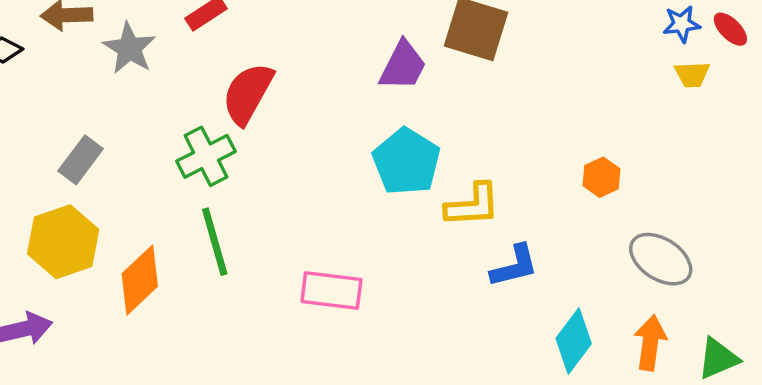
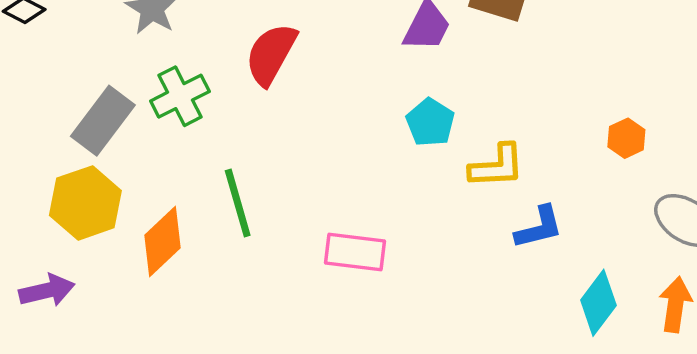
green cross: (206, 156) -> (180, 96), moved
gray rectangle: (81, 160) -> (103, 121), size x1.4
cyan pentagon: (406, 162) -> (430, 122), size x0.7

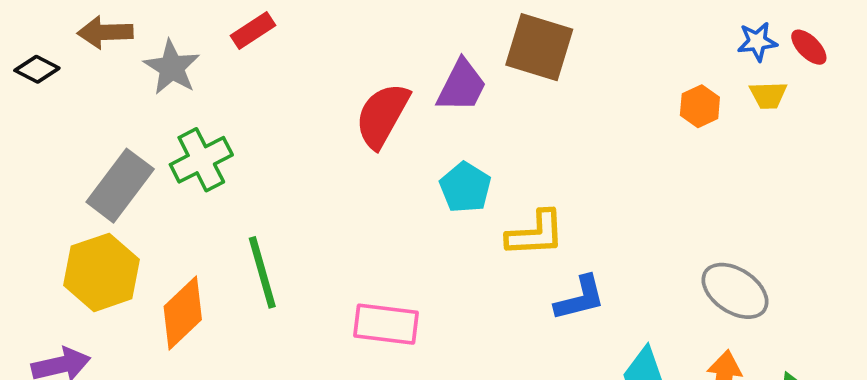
red semicircle: (271, 54) -> (382, 115), moved
orange hexagon: (626, 138) -> (700, 106), moved

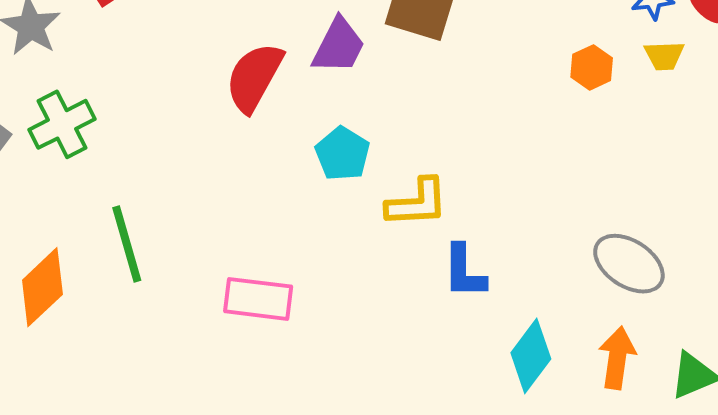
blue L-shape: (580, 298) -> (464, 271), turned 104

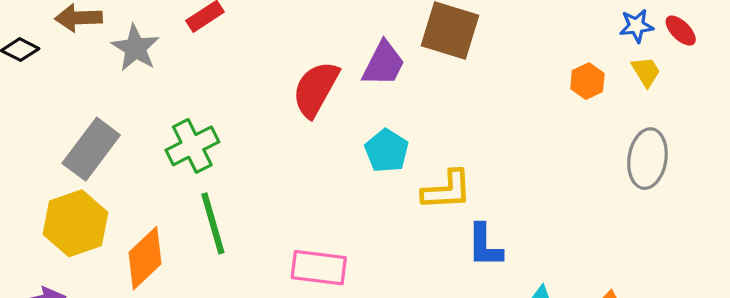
yellow trapezoid: (664, 56) -> (646, 72), turned -120
green cross: (62, 124) -> (192, 146), moved
gray ellipse: (629, 264) -> (647, 159), moved, turned 66

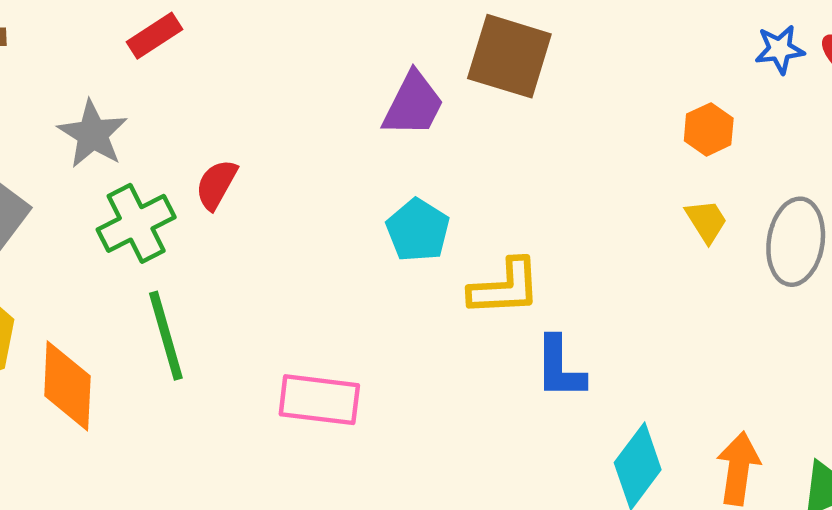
gray star: (135, 48) -> (93, 134), moved
yellow trapezoid: (646, 72) -> (706, 221), moved
red semicircle: (316, 89) -> (216, 184), moved, size x0.6
orange diamond: (145, 258) -> (67, 386), turned -44

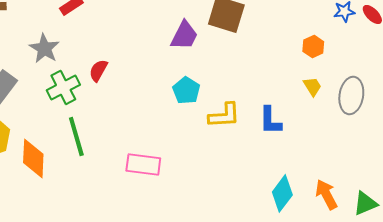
blue L-shape: (560, 368) -> (270, 120), moved
orange arrow: (738, 468) -> (326, 194), turned -36

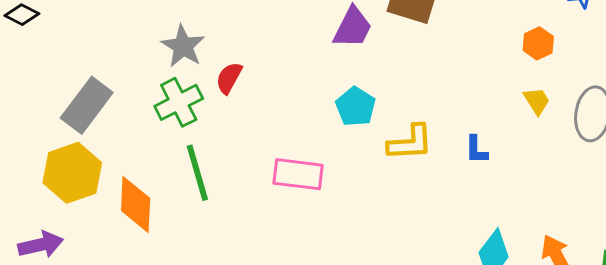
gray star: (44, 48) -> (183, 46), moved
blue L-shape: (270, 120) -> (476, 150), size x0.7
pink rectangle: (143, 164) -> (298, 174), moved

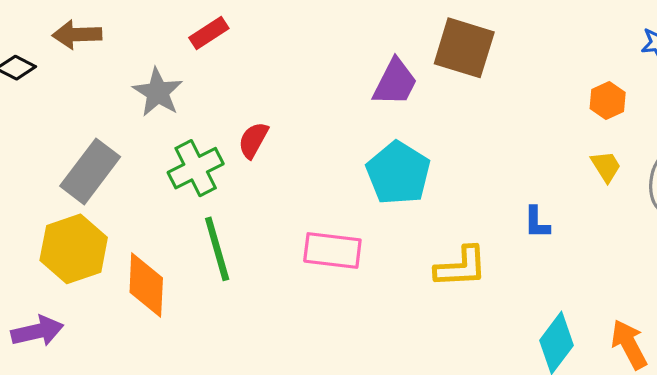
gray star: (183, 46) -> (158, 92), moved
cyan pentagon: (356, 107) -> (398, 173), size x1.4
yellow L-shape: (410, 143) -> (461, 267), moved

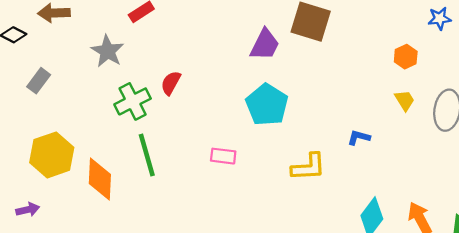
gray rectangle: (90, 171) -> (39, 81), moved, size x0.6
blue L-shape: (537, 222) -> (359, 137), turned 105
pink rectangle: (332, 251) -> (223, 156), size x0.7
purple arrow: (37, 331) -> (28, 210), size x0.7

